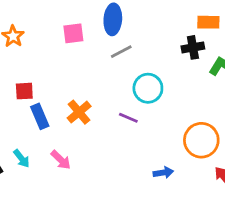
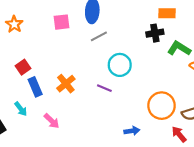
red square: (24, 91) -> (23, 67), turned -32
cyan arrow: (21, 158) -> (21, 109), moved

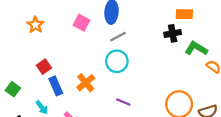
pink square: (61, 22) -> (81, 23), turned 35
cyan circle: (120, 65) -> (117, 61), moved
purple line: (104, 88) -> (123, 102), moved

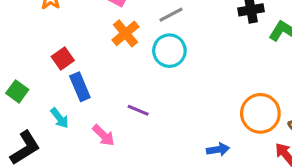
orange cross: (86, 83) -> (125, 33), moved
purple line: (123, 102) -> (138, 110), moved

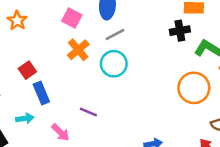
orange circle: (260, 113) -> (194, 88), moved
cyan arrow: (60, 118) -> (25, 118), turned -60

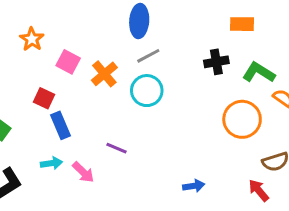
pink square: (72, 18) -> (68, 62), moved
black cross: (180, 31) -> (216, 62), moved
red square: (27, 70) -> (44, 98), turned -30
cyan arrow: (25, 118) -> (51, 163), moved

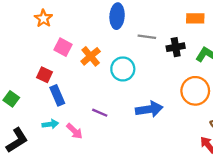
orange star: (32, 39) -> (43, 18), moved
gray line: (148, 56) -> (147, 37), moved, turned 36
blue arrow: (194, 186) -> (149, 109), moved, size x1.6

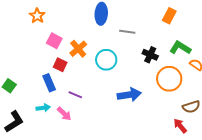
orange rectangle: (195, 18) -> (169, 16), turned -63
black cross: (176, 47) -> (150, 55), moved, turned 35
red square: (45, 75) -> (60, 65), moved
purple line: (100, 113) -> (75, 95), moved

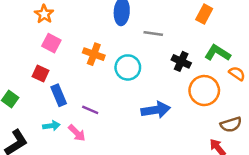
pink square: (54, 41) -> (51, 43), moved
orange cross: (78, 49) -> (94, 54), turned -30
red square: (60, 65) -> (40, 74), moved

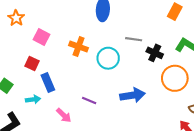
orange star: (44, 14) -> (16, 18), moved
gray line: (153, 33) -> (134, 39), moved
purple line: (90, 110) -> (89, 101), moved
cyan arrow: (51, 126) -> (33, 99), moved

